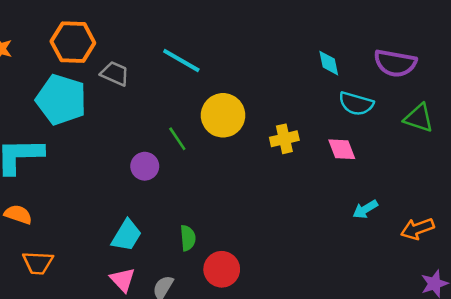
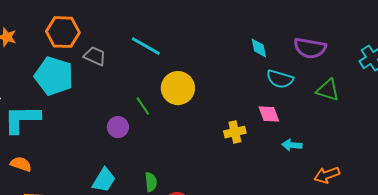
yellow cross: (284, 139) -> (235, 132), moved
cyan arrow: (365, 209) -> (292, 145), moved, turned 36

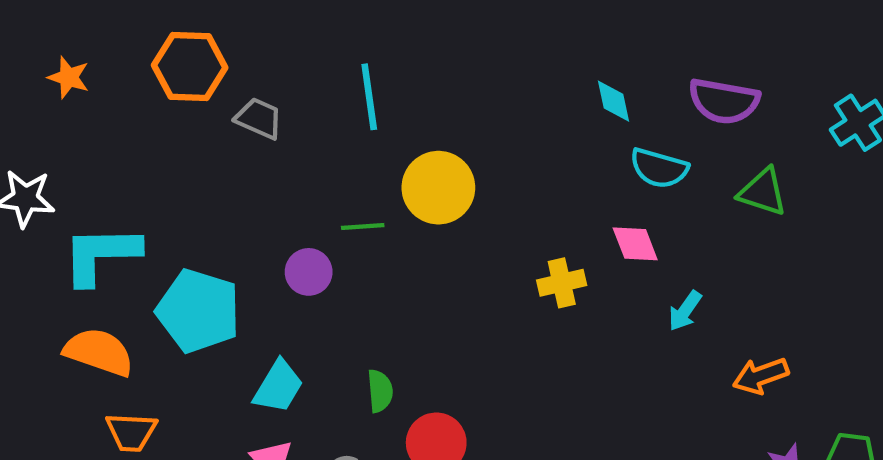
cyan line: (146, 46) -> (369, 97), turned 52
cyan pentagon: (54, 76) -> (198, 311), moved
green line: (143, 106) -> (363, 227), turned -60
cyan arrow: (292, 145) -> (685, 311), turned -60
orange semicircle: (21, 164) -> (99, 352), size x1.5

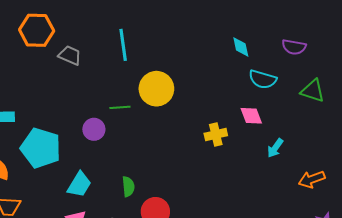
purple semicircle: (724, 101) -> (294, 47), size x0.7

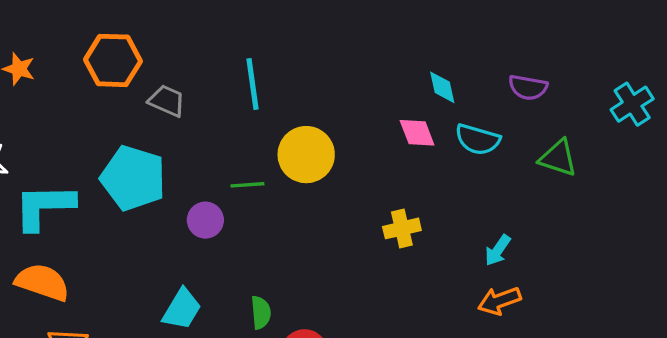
pink diamond: (251, 116) -> (417, 133), moved
cyan pentagon: (41, 148) -> (133, 178), moved
orange arrow: (312, 179) -> (499, 301), moved

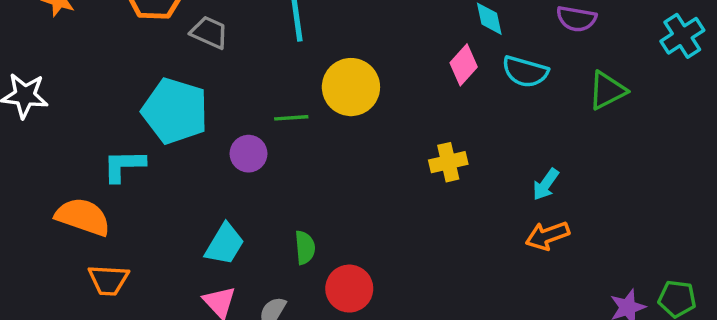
pink diamond: (417, 133) -> (464, 65), turned 63
green triangle: (558, 158) -> (607, 90), turned -45
cyan L-shape: (44, 207) -> (124, 166), moved, size x0.7

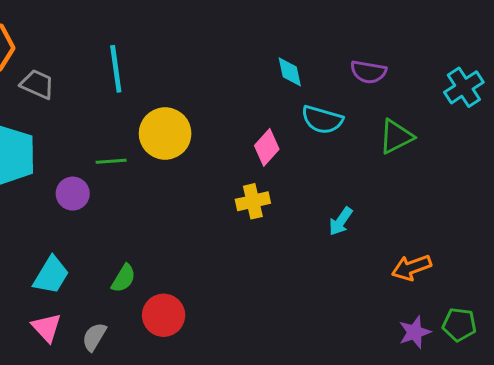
pink diamond: (464, 65) -> (267, 147), moved
orange arrow: (547, 236) -> (412, 268), moved
green semicircle: (305, 248) -> (124, 278), turned 36

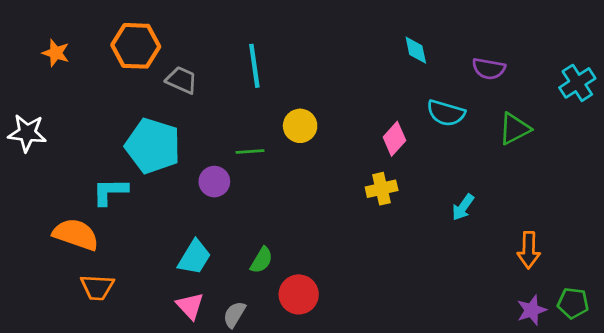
cyan diamond: (290, 72) -> (416, 50), moved
yellow circle: (165, 134) -> (300, 126), size x0.7
orange arrow: (412, 268) -> (529, 250), turned -69

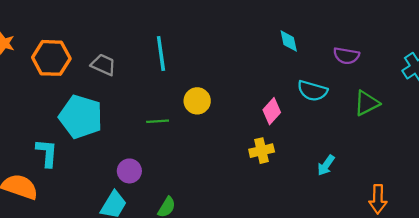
orange hexagon: (136, 46) -> (51, 58), moved
purple circle: (214, 182) -> (129, 171), moved
cyan L-shape: (110, 192) -> (47, 153), turned 96

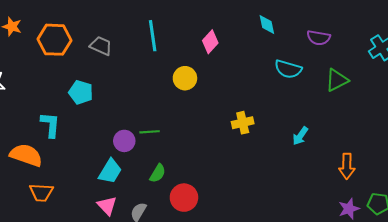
pink diamond: (272, 111) -> (210, 42), moved
cyan pentagon: (81, 117) -> (81, 92), size x0.6
green line: (158, 121) -> (150, 132), moved

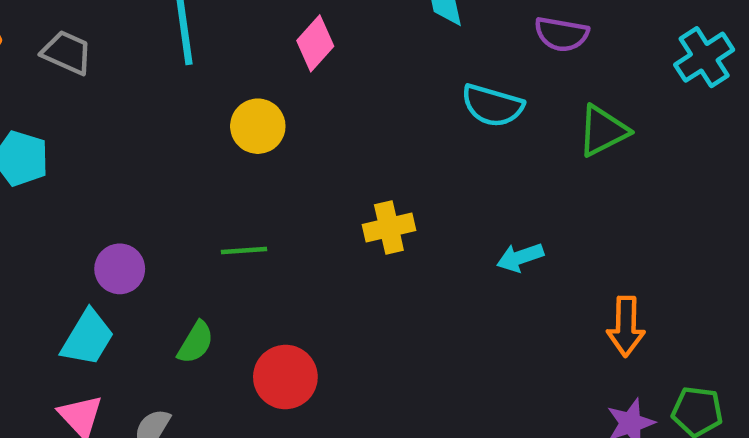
green line: (150, 132) -> (244, 250), moved
cyan arrow: (300, 136) -> (520, 257), turned 36
red circle: (184, 198) -> (285, 377), moved

